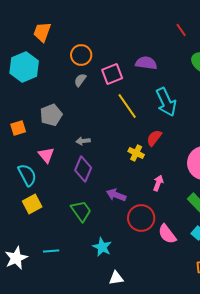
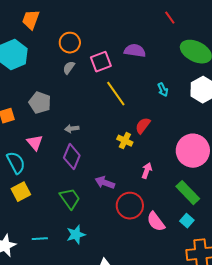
cyan arrow: (166, 102) -> (163, 90), moved, size x0.5
gray pentagon: (51, 115) -> (40, 103), turned -30
cyan star: (102, 247) -> (76, 235), moved, turned 30

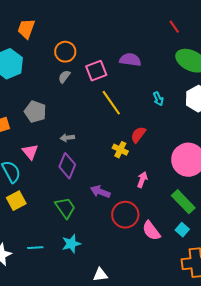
red line: (170, 18) -> (174, 27), moved

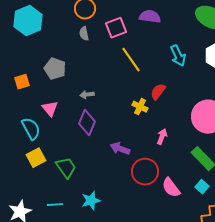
gray semicircle: (64, 77) -> (84, 34), turned -48
cyan arrow: (158, 99) -> (178, 56), size x1.5
green trapezoid: (65, 208) -> (66, 168), moved

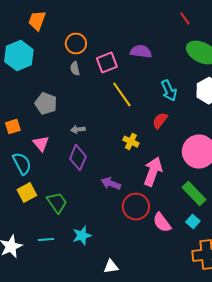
orange square: (22, 82) -> (13, 127), moved
red semicircle: (158, 92) -> (160, 121), moved
pink arrow: (162, 137) -> (153, 172), size x1.8

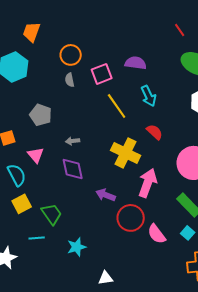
cyan arrow: (169, 91) -> (149, 96), moved
red semicircle: (160, 121) -> (155, 132), turned 96
yellow cross: (131, 142) -> (126, 153), size x1.8
purple diamond: (78, 158) -> (73, 169), turned -35
cyan line: (46, 240) -> (37, 238), moved

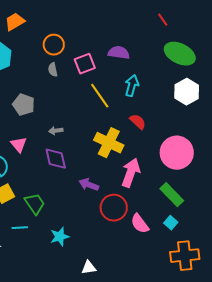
orange trapezoid: (32, 32) -> (15, 22), turned 40
cyan arrow: (149, 96) -> (132, 86), turned -140

